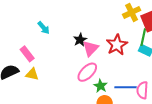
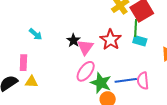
pink rectangle: (27, 54) -> (23, 63), turned 49
green star: (101, 86) -> (101, 83), size x1.5

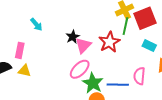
green line: (136, 28) -> (125, 26), moved
cyan rectangle: (140, 41) -> (149, 46), moved
pink semicircle: (143, 81) -> (139, 76), moved

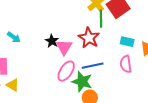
cyan rectangle: (149, 46) -> (127, 42), moved
yellow triangle: (24, 71) -> (13, 85), turned 32
blue line: (118, 85) -> (93, 66), moved

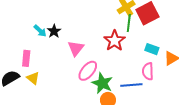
black star: (52, 41) -> (54, 31), moved
pink triangle: (64, 47) -> (76, 48), moved
blue line: (93, 66) -> (131, 85), moved

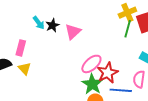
red star: (115, 41) -> (108, 73), moved
pink triangle: (76, 48) -> (73, 32), moved
pink ellipse: (88, 71) -> (91, 64), moved

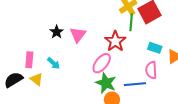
cyan arrow: (39, 23) -> (54, 63), moved
red star: (108, 73) -> (115, 41), moved

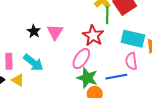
cyan rectangle: (155, 48) -> (133, 39), size x1.6
cyan arrow: (54, 63) -> (33, 63), size x1.5

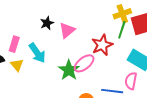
green star: (87, 78) -> (69, 70), moved

